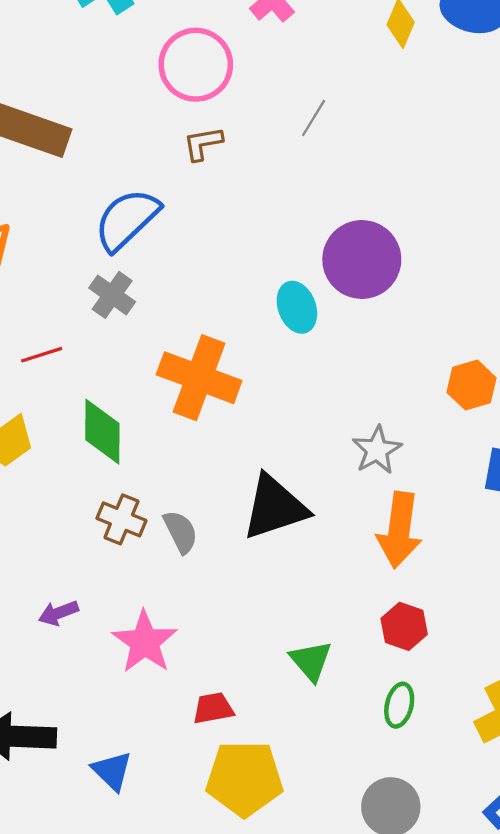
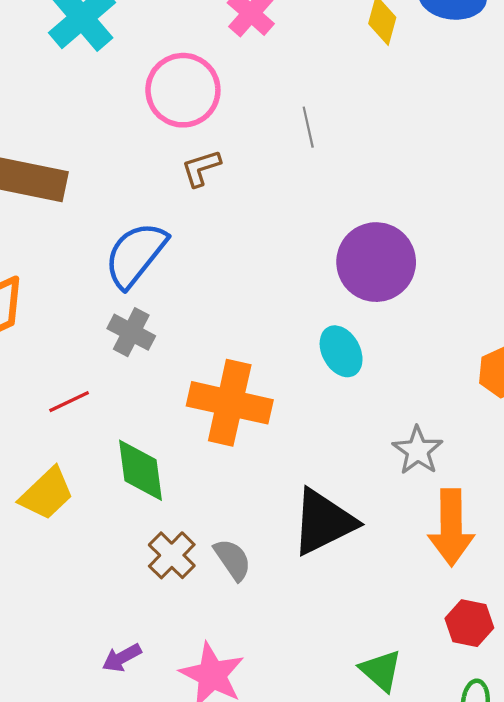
gray line: (314, 118) -> (308, 127), turned -36
cyan ellipse: (297, 307) -> (341, 351), moved
brown cross: (121, 519) -> (172, 555), turned 30

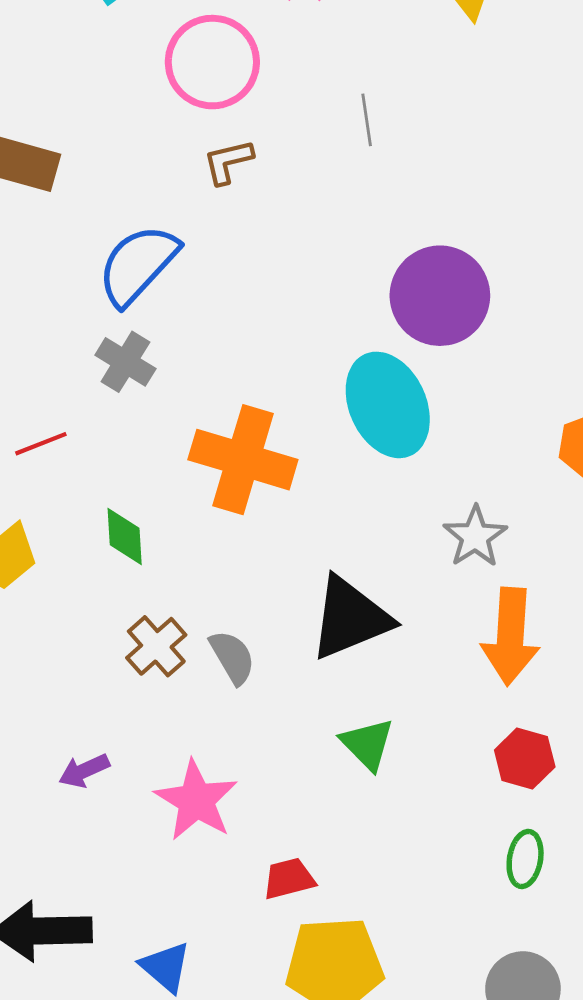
cyan ellipse: (341, 351) -> (388, 405), size x1.6
green diamond: (140, 470) -> (125, 536), size x0.7
green triangle: (381, 670) -> (367, 744), moved

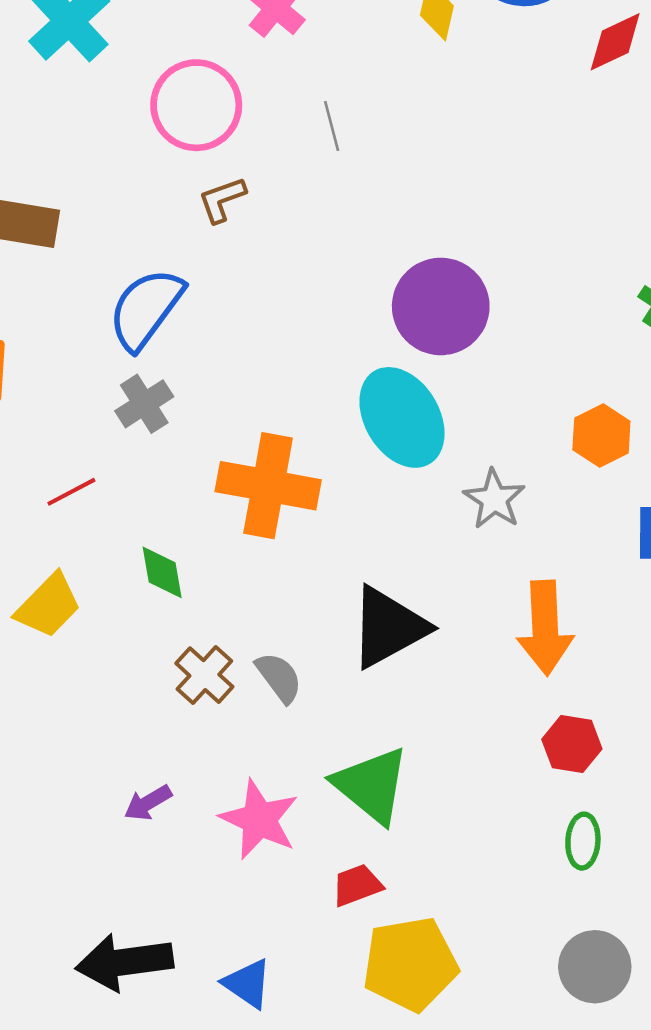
gray line: (367, 120) -> (332, 126), moved
gray cross: (125, 362) -> (144, 404), turned 32
gray star: (475, 537) -> (494, 499), moved
green triangle: (367, 744) -> (371, 785), moved, size x1.5

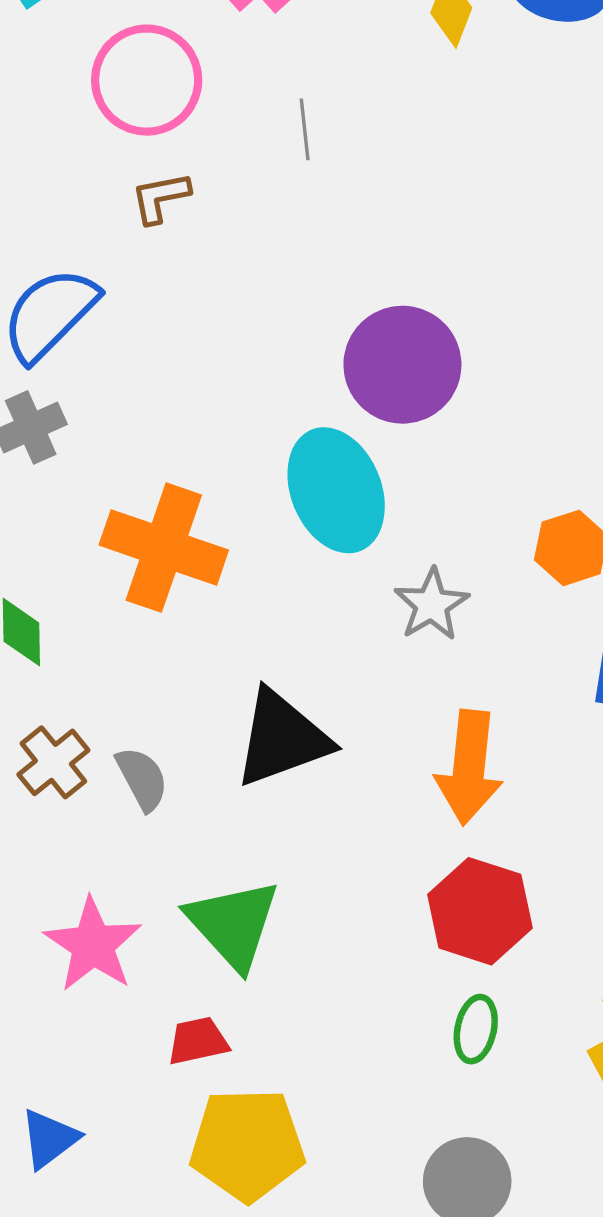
red hexagon: (572, 744) -> (480, 911), size x1.5
blue triangle: (247, 984) -> (49, 1139), turned 40

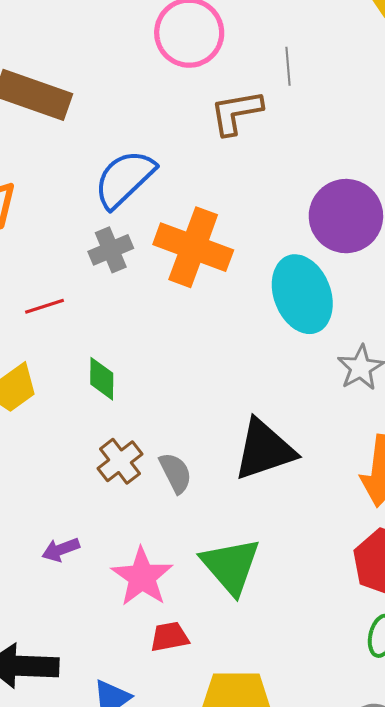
brown L-shape: (160, 198) -> (236, 112), moved, size x1.4
orange cross: (164, 548) -> (193, 247), moved
red trapezoid: (198, 1041) -> (170, 637), moved

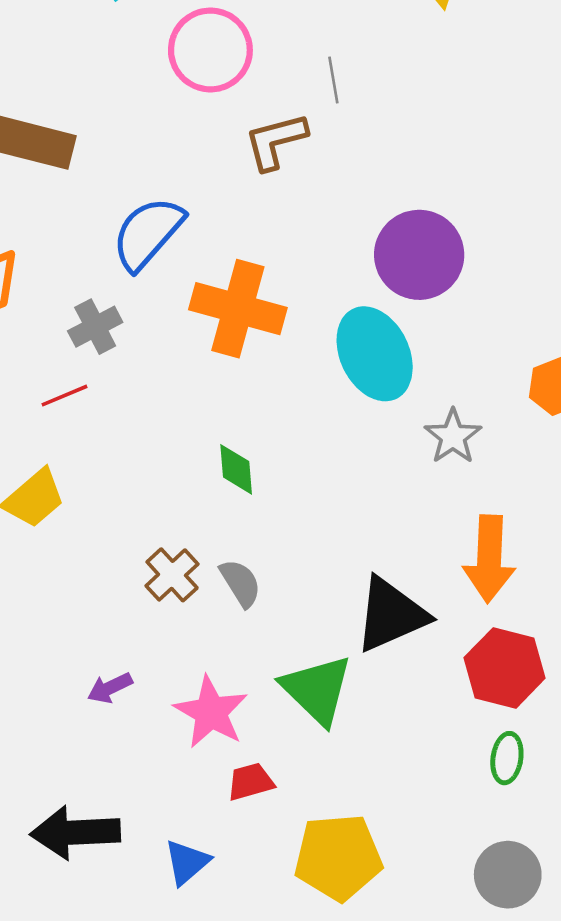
gray cross: (111, 250) -> (95, 327), moved
green diamond: (102, 379) -> (236, 469), moved
black triangle: (264, 450) -> (391, 615), moved

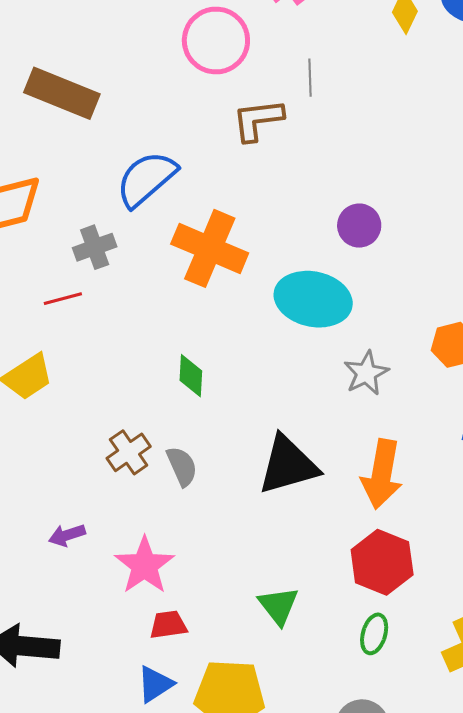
purple circle: (419, 255) -> (359, 226), size x0.6
cyan ellipse: (375, 354) -> (313, 299), turned -60
black triangle: (391, 615) -> (288, 465), moved
green triangle: (317, 690) -> (279, 606), moved, size x0.7
blue triangle: (187, 862) -> (155, 684), moved

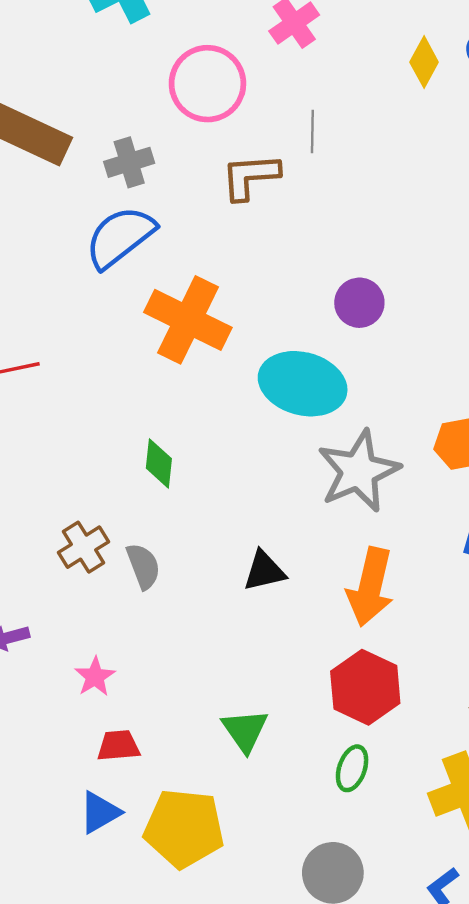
gray cross: (95, 247) -> (129, 162), moved
gray star: (366, 373) -> (359, 471), size x1.6
black triangle: (288, 465) -> (264, 571), size x0.6
pink star: (144, 565) -> (95, 677), size x0.6

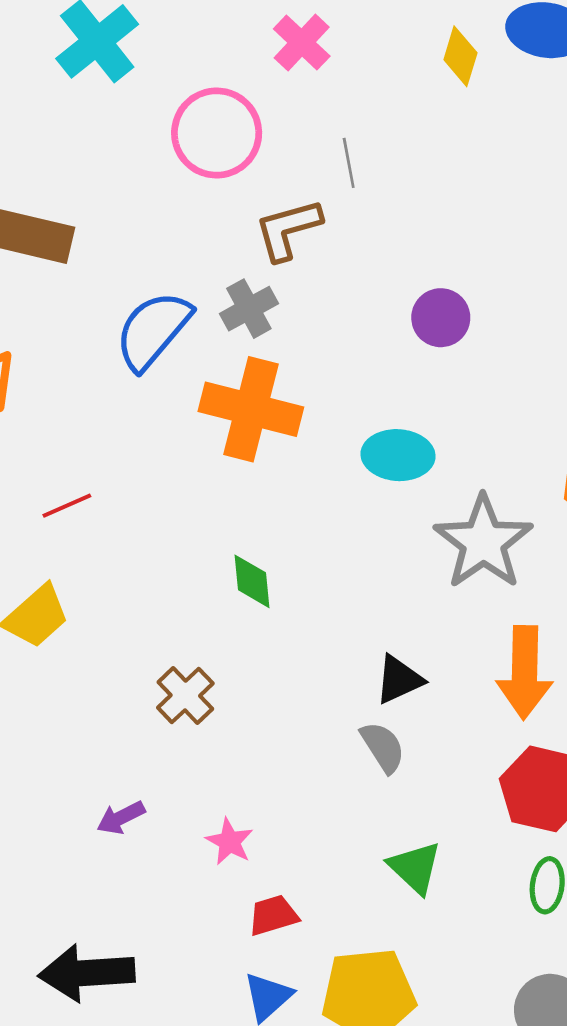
gray cross: (129, 162) -> (249, 309), moved
purple circle: (359, 303) -> (441, 318), moved
cyan ellipse: (303, 384) -> (398, 455), size x0.7
gray semicircle: (143, 566) -> (383, 747), moved

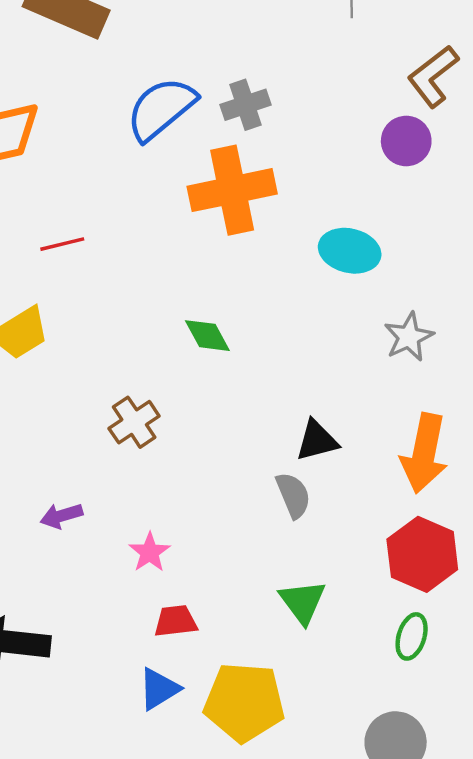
brown L-shape: (288, 229) -> (433, 76), moved, turned -32
orange cross: (251, 409) -> (232, 190), turned -36
gray star: (483, 542) -> (409, 337), size x0.6
green diamond: (252, 581) -> (207, 336), turned -33

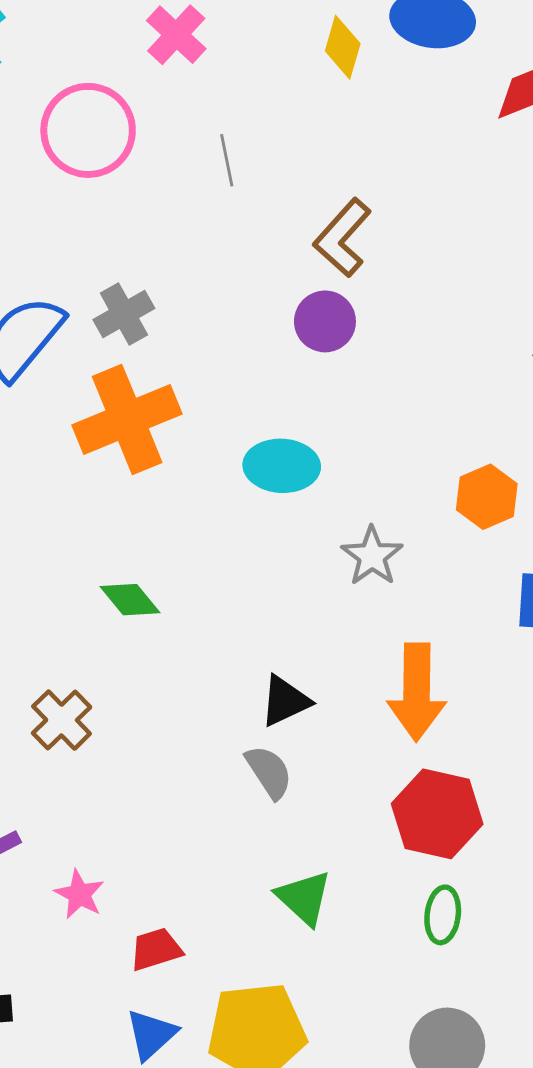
pink star: (150, 552) -> (79, 894), moved

